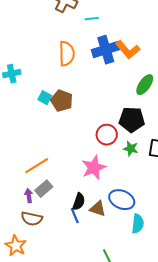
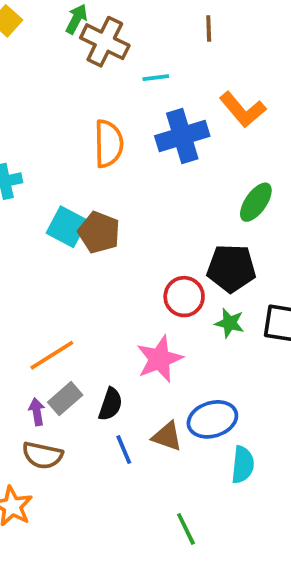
orange L-shape: (128, 50) -> (243, 110), moved
cyan square: (45, 98) -> (67, 227), size x1.5
blue ellipse: (122, 200) -> (212, 419), turned -40
black semicircle: (79, 202) -> (110, 404), moved

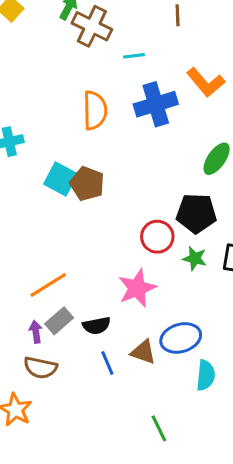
black semicircle: (110, 404) -> (97, 326), turned 60

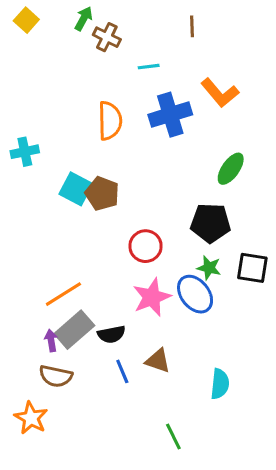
brown cross: (92, 26) -> (107, 37), size x0.7
red circle: (157, 237) -> (146, 246), moved
gray rectangle: (59, 321) -> (74, 330), size x1.4
blue ellipse: (181, 338) -> (195, 294), moved, turned 69

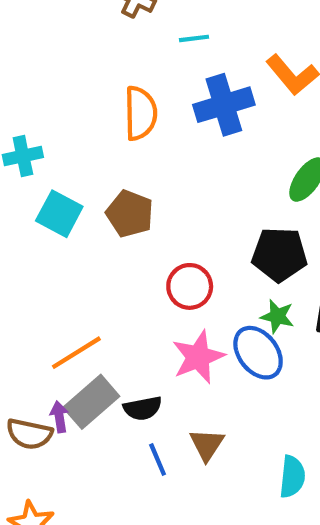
cyan square: (76, 189) -> (59, 214), moved
brown triangle: (158, 361) -> (207, 445), turned 44
brown semicircle: (56, 376) -> (29, 434), moved

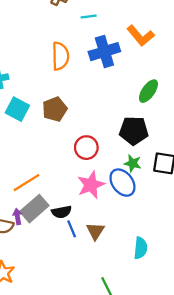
brown pentagon: (130, 214) -> (55, 109), turned 30
blue line: (158, 460) -> (72, 229), moved

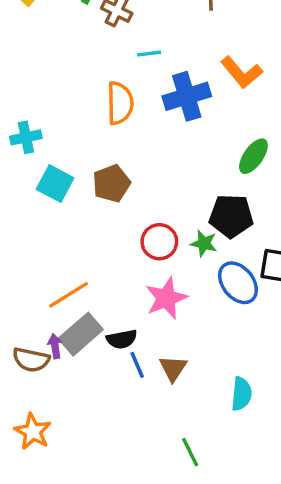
cyan line: (89, 17) -> (149, 54), moved
green star: (133, 163) -> (204, 243), moved
blue ellipse: (122, 183) -> (238, 283), moved

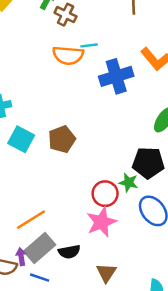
orange semicircle: (120, 103) -> (68, 55), moved, turned 96
red circle: (159, 242) -> (105, 194), moved
blue line: (137, 365) -> (40, 278), moved, turned -48

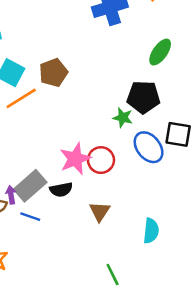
red circle: (105, 194) -> (101, 160), moved
orange line: (31, 220) -> (21, 98), moved
pink star: (101, 222) -> (75, 159), moved

